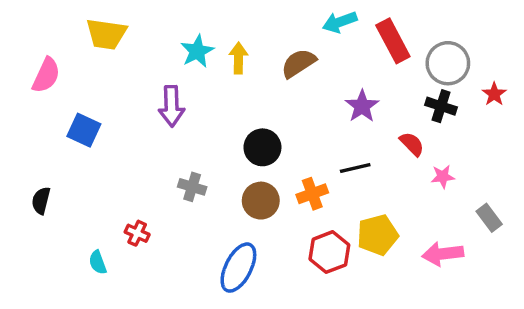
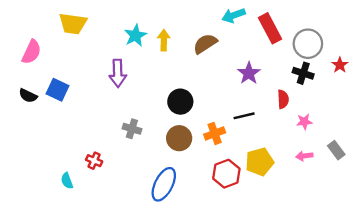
red semicircle: (412, 144) -> (283, 99), turned 42
black semicircle: (41, 201) -> (28, 96), moved, turned -78
pink arrow: (443, 254) -> (304, 156), moved, size x0.6

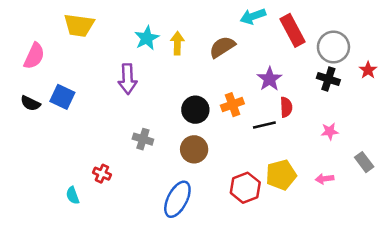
red semicircle: (283, 99) -> (286, 107), moved
orange cross: (215, 133) -> (232, 105), moved
pink arrow: (304, 156) -> (325, 179), moved

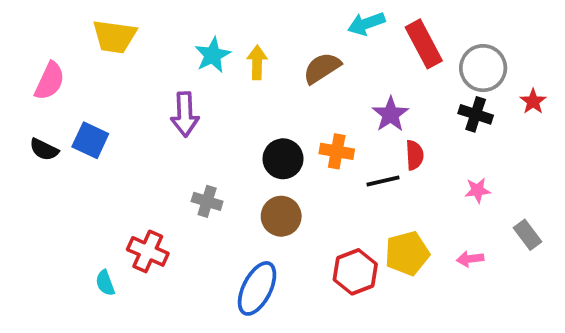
orange cross: (232, 105) -> (337, 151), turned 30
red cross: (102, 174) -> (148, 251), size x1.5

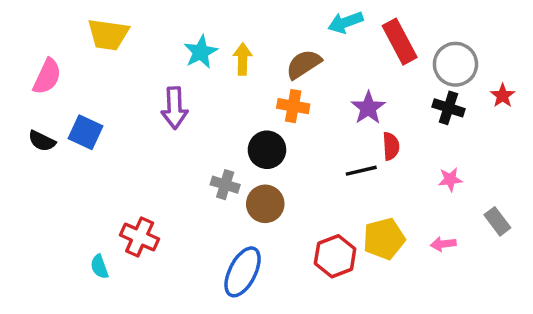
orange cross: (337, 151) -> (293, 106), moved
gray cross: (207, 201) -> (225, 185), moved

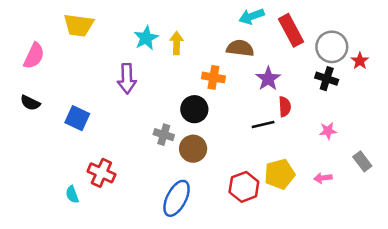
brown semicircle: (304, 64) -> (240, 48), moved, turned 40
red star: (503, 96) -> (360, 61), moved
blue square: (85, 132) -> (77, 118), moved

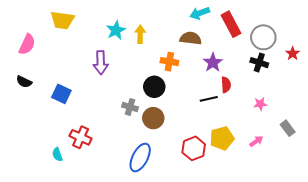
red star: (360, 61) -> (293, 53), moved
pink arrow: (323, 178) -> (256, 141), turned 152

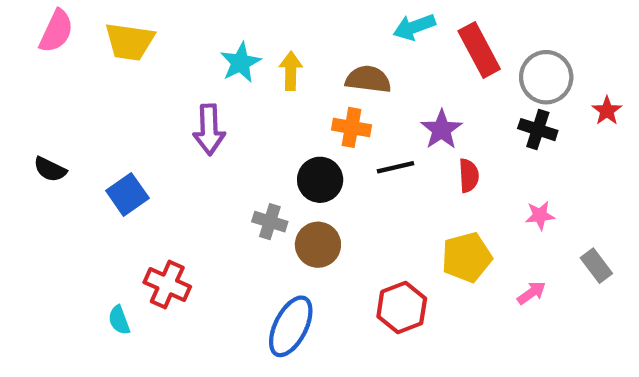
brown semicircle: (191, 38) -> (368, 79), moved
pink semicircle: (27, 44) -> (56, 31), moved
blue square: (61, 94) -> (127, 194), turned 30
black line: (209, 99) -> (395, 167), moved
yellow pentagon: (222, 138) -> (467, 257), moved

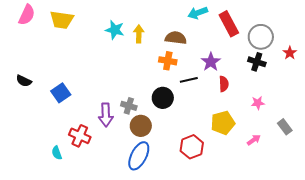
cyan star: (241, 63) -> (115, 30), turned -30
purple arrow: (209, 130) -> (106, 115), moved
black circle: (320, 180) -> (163, 98), moved
brown circle: (318, 245) -> (141, 126), moved

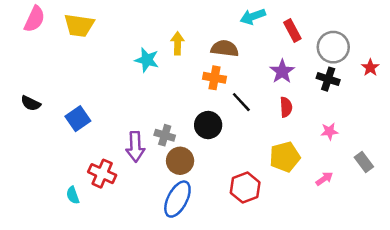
red rectangle: (229, 24) -> (292, 31), size x0.7
cyan star: (115, 30) -> (147, 60), moved
purple star: (211, 62) -> (282, 71), moved
black line: (189, 80) -> (241, 102), turned 60

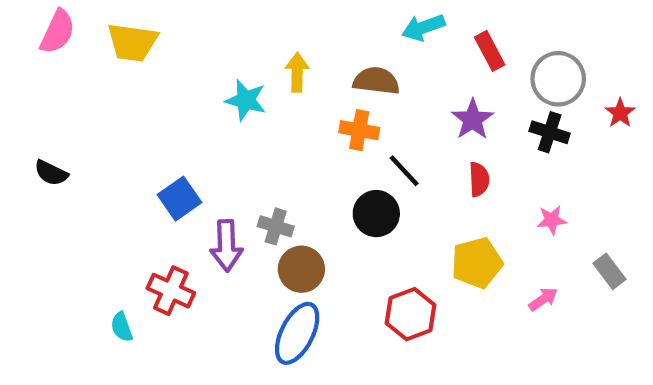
blue square: (78, 119) -> (179, 199), moved
black circle: (208, 125) -> (376, 214), moved

